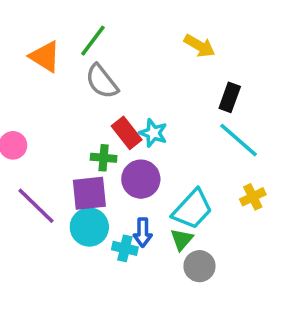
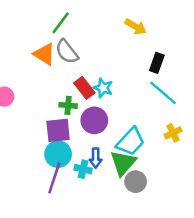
orange triangle: (45, 57) -> (44, 54), moved
purple line: (36, 206) -> (54, 178), moved, turned 64
green triangle: (182, 239) -> (123, 163), size x1.6

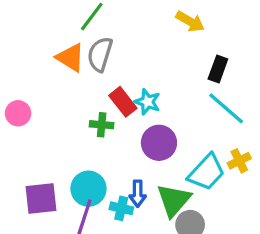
gray semicircle: (67, 52) -> (100, 54), turned 55
purple circle: (94, 120) -> (159, 143), moved
purple square: (58, 130) -> (41, 198), moved
cyan trapezoid: (131, 142) -> (206, 172), moved

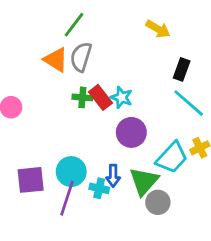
green cross: (102, 125) -> (82, 97), moved

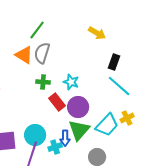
red rectangle: (101, 97) -> (57, 102), moved
green triangle: (144, 181) -> (79, 130), moved
cyan cross: (99, 188) -> (55, 147), turned -32

